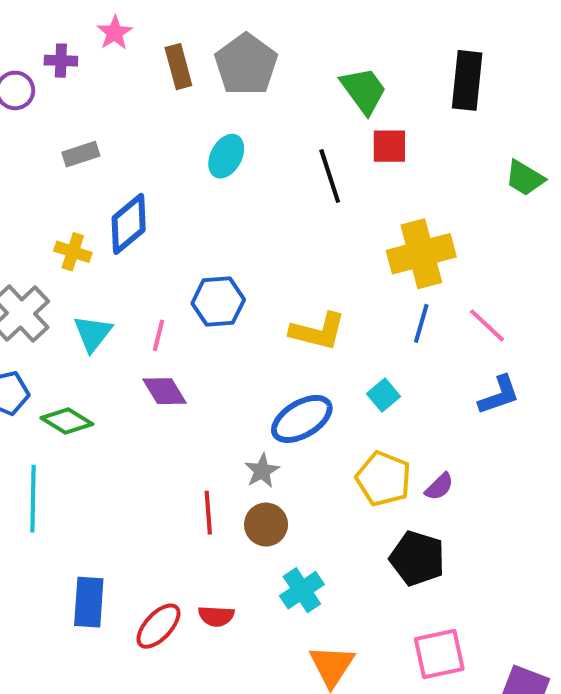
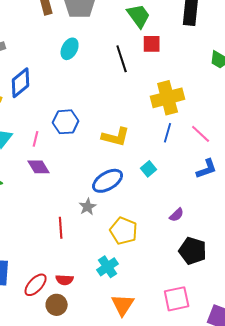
yellow pentagon: (383, 479) -> (124, 231), moved
brown circle: (266, 525) -> (57, 305), moved
black pentagon: (417, 558) -> (193, 251), moved

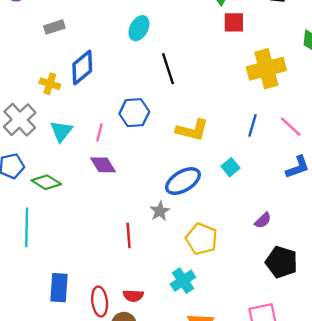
black line: (122, 59) -> (168, 69), moved
yellow cross: (168, 98) -> (266, 69), moved
red ellipse: (36, 285) -> (100, 301), turned -50

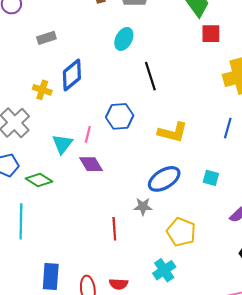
cyan triangle: (61, 131) -> (62, 144), moved
cyan square: (230, 167) -> (211, 178), moved, turned -35
gray star: (160, 211) -> (143, 207), turned 30

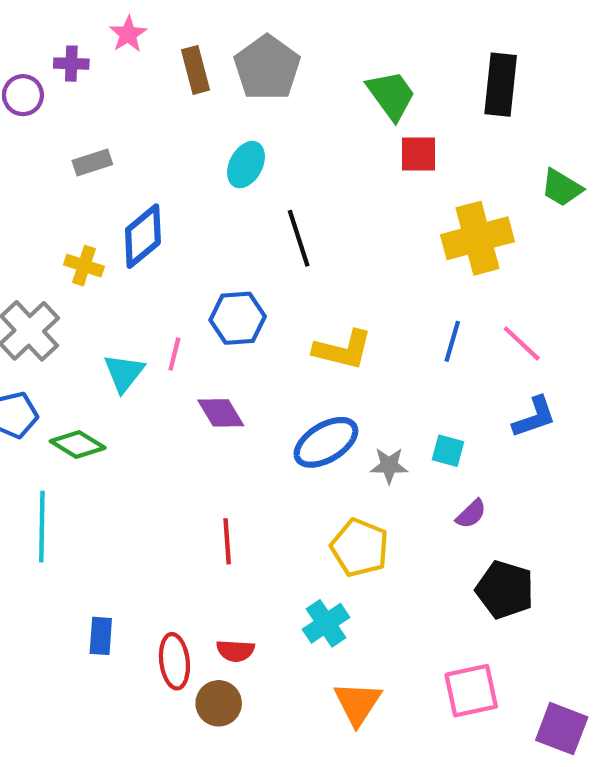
purple diamond: (91, 164) -> (221, 413), moved
cyan square: (211, 178) -> (448, 451), moved
gray star: (143, 207) -> (389, 466), moved
blue rectangle: (51, 277) -> (101, 636), size x0.7

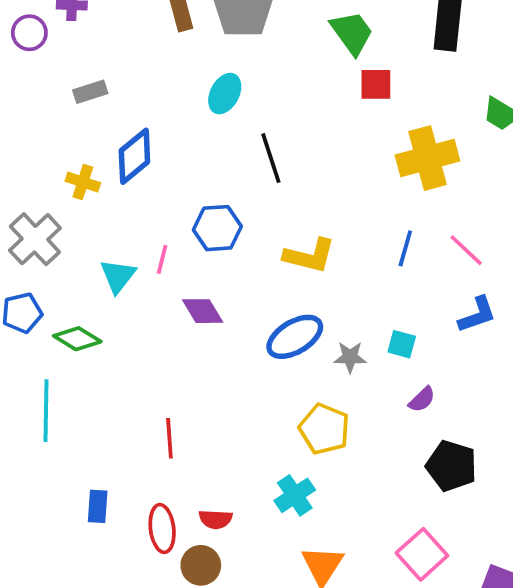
red line: (227, 541) -> (169, 438), moved
pink square: (471, 691) -> (422, 554), turned -30

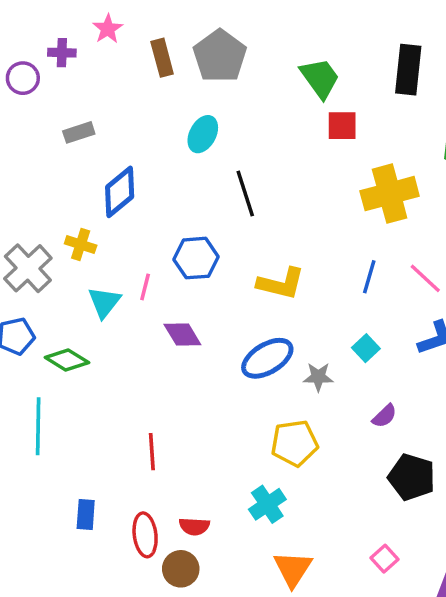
yellow cross: (83, 182) -> (81, 245), moved
cyan square: (402, 344) -> (366, 348), moved, turned 32
yellow pentagon: (324, 429) -> (295, 443), turned -30
pink square: (422, 554) -> (384, 559), size x0.6

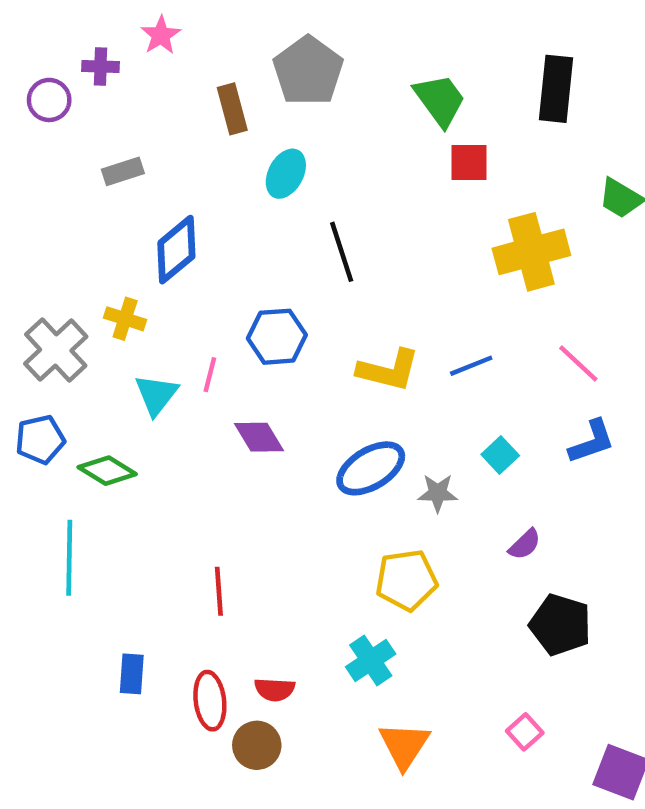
brown rectangle: (162, 58) -> (232, 109), moved
blue line: (369, 277) -> (471, 366), moved, turned 52

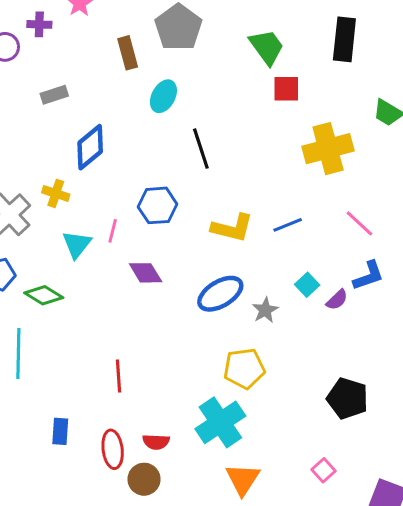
gray star: (438, 493) -> (265, 310), turned -30
purple semicircle: (525, 544) -> (337, 300), moved
cyan cross: (371, 660) -> (220, 422), size x1.5

